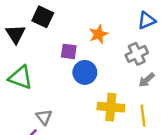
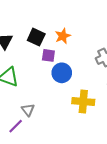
black square: (43, 17) -> (36, 37), moved
orange star: (98, 34) -> (63, 36), moved

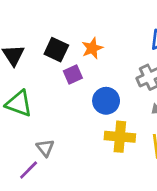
purple square: (48, 55) -> (73, 74), turned -32
blue circle: (62, 73) -> (106, 101), moved

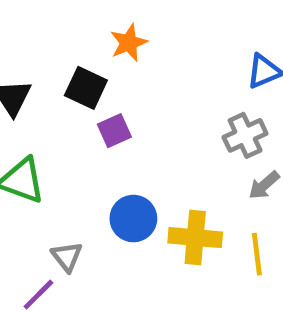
orange star: (92, 48) -> (129, 43), moved
blue circle: (106, 101) -> (133, 219), moved

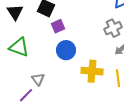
blue circle: (133, 219) -> (66, 50), moved

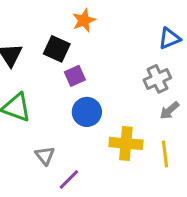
purple line: (26, 95) -> (69, 180), moved

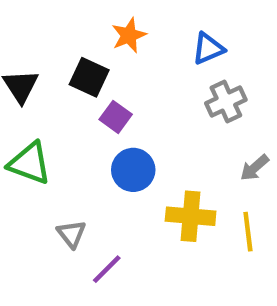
blue triangle: (169, 38) -> (208, 49), moved
purple square: (75, 76) -> (116, 117), turned -30
gray cross: (157, 79) -> (226, 102), moved

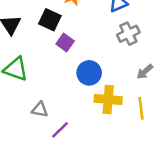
blue circle: (133, 170) -> (89, 73), moved
gray triangle: (71, 234) -> (40, 110), turned -42

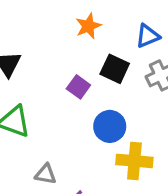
black square: (50, 20) -> (115, 69), moved

